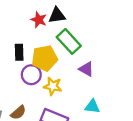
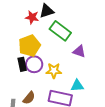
black rectangle: (19, 52) -> (22, 64), moved
yellow pentagon: (45, 58) -> (29, 46), moved
cyan triangle: (92, 106) -> (77, 86), moved

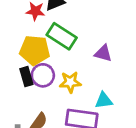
green rectangle: (60, 31) -> (62, 36), moved
yellow pentagon: (29, 46) -> (35, 50), turned 30

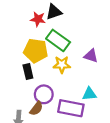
purple circle: (43, 75) -> (44, 94), moved
yellow star: (70, 82) -> (62, 65), moved

